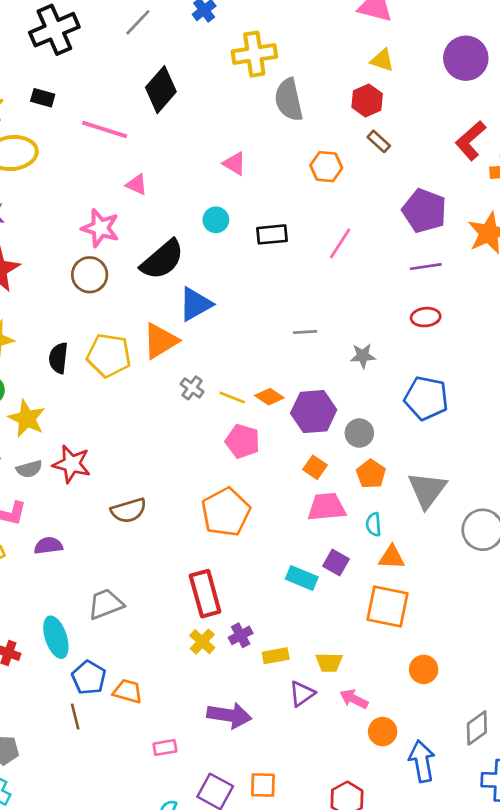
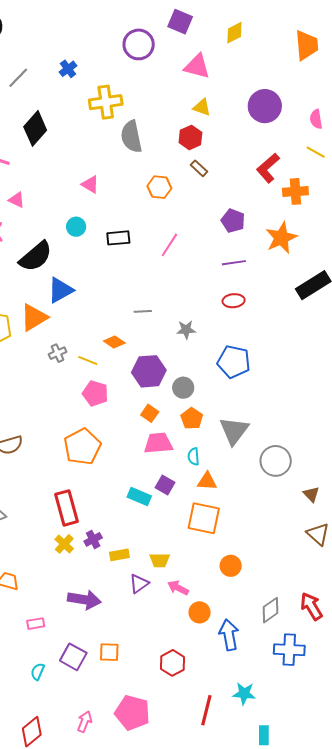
purple pentagon: (424, 211) -> (233, 221), size x0.7
gray cross: (192, 388) -> (58, 353), turned 30
orange diamond: (269, 397) -> (114, 342), moved

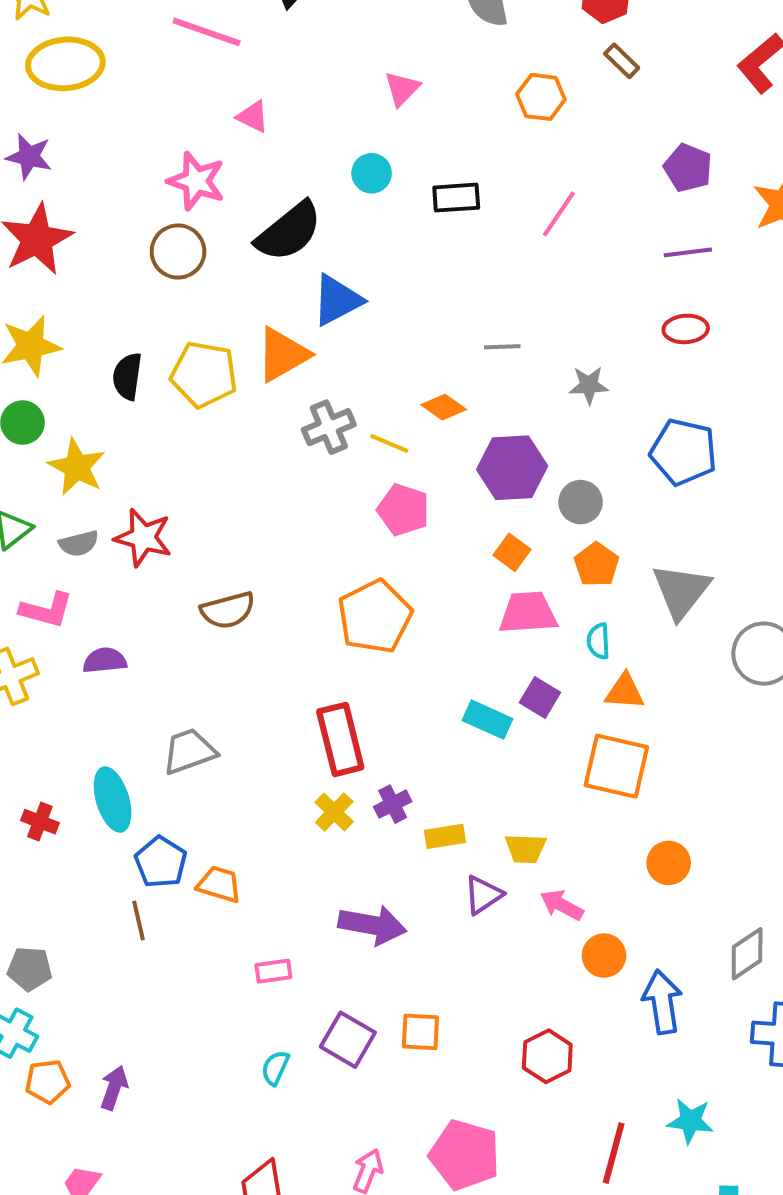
pink triangle: (90, 184) -> (402, 89), turned 42
gray cross: (58, 353) -> (329, 427), size x1.4

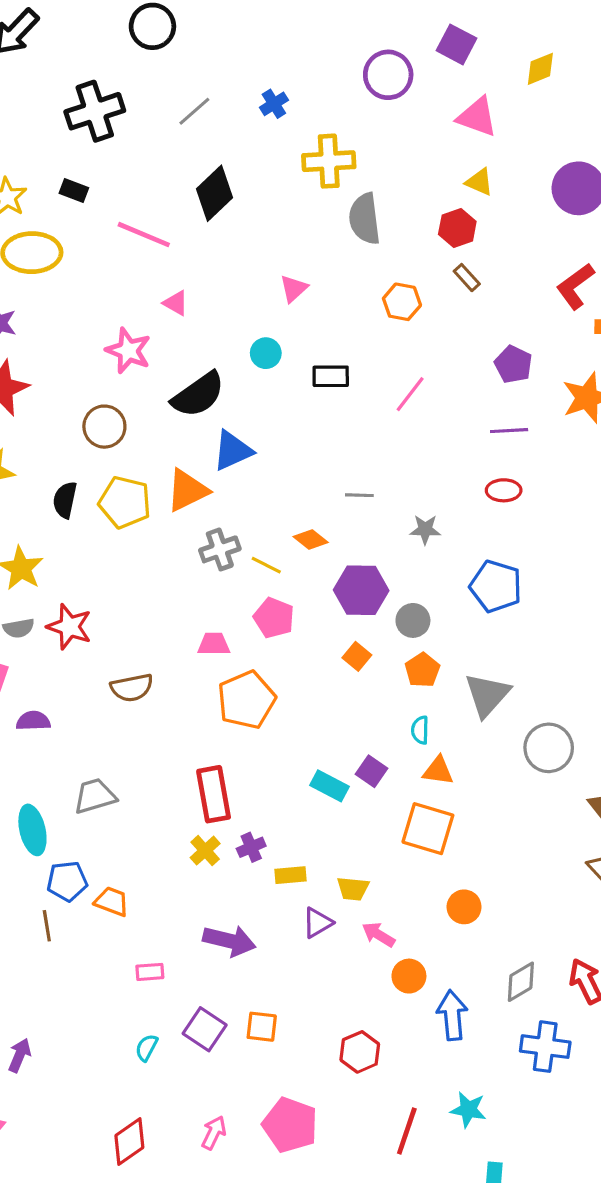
brown circle: (178, 251) -> (104, 427), moved
pink trapezoid: (528, 613) -> (214, 644), moved, size x0.7
blue pentagon: (161, 862) -> (67, 881), turned 30

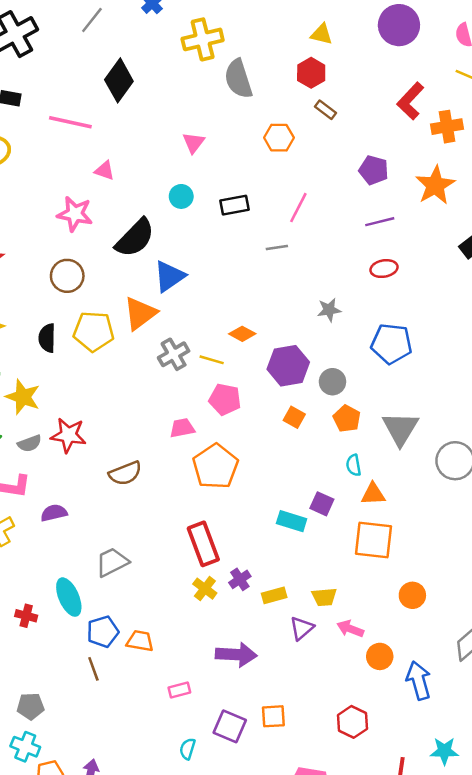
gray line: (359, 495) -> (277, 247), moved

